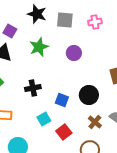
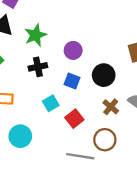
green star: (39, 47) -> (36, 35), moved
purple circle: (74, 53) -> (73, 50), moved

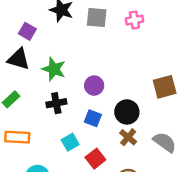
green star: (36, 35) -> (54, 69), turned -30
brown cross: (111, 107) -> (128, 137), moved

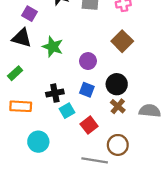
brown square: (165, 87) -> (122, 41), moved, turned -30
black cross: (56, 103) -> (55, 93), moved
gray semicircle: (165, 142) -> (150, 111), turned -30

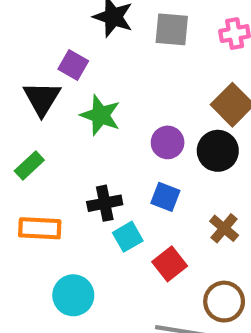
purple square: (29, 14) -> (73, 65), moved
black triangle: (22, 38) -> (42, 98), turned 45
black circle: (117, 84) -> (218, 151), moved

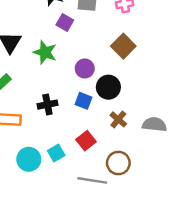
purple square: (73, 65) -> (65, 22), moved
black circle: (218, 151) -> (108, 87), moved
cyan square: (128, 237) -> (56, 153), moved

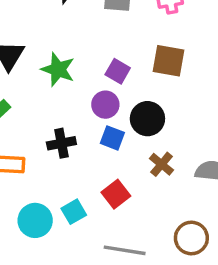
purple square: (65, 22) -> (118, 71), moved
brown square: (123, 46) -> (169, 61), turned -35
purple circle: (85, 69) -> (105, 105), moved
brown circle: (118, 163) -> (191, 238), moved

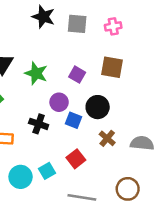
purple circle: (105, 105) -> (59, 102), moved
black cross: (61, 143) -> (39, 124), turned 30

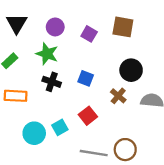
green star: (36, 73) -> (47, 54), moved
purple circle: (59, 102) -> (55, 27), moved
black circle: (98, 107) -> (131, 70), moved
brown circle: (128, 189) -> (125, 150), moved

